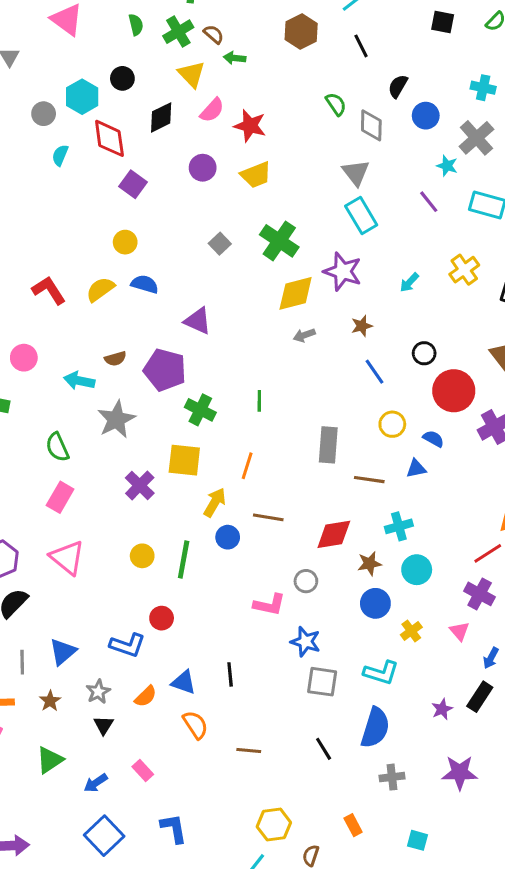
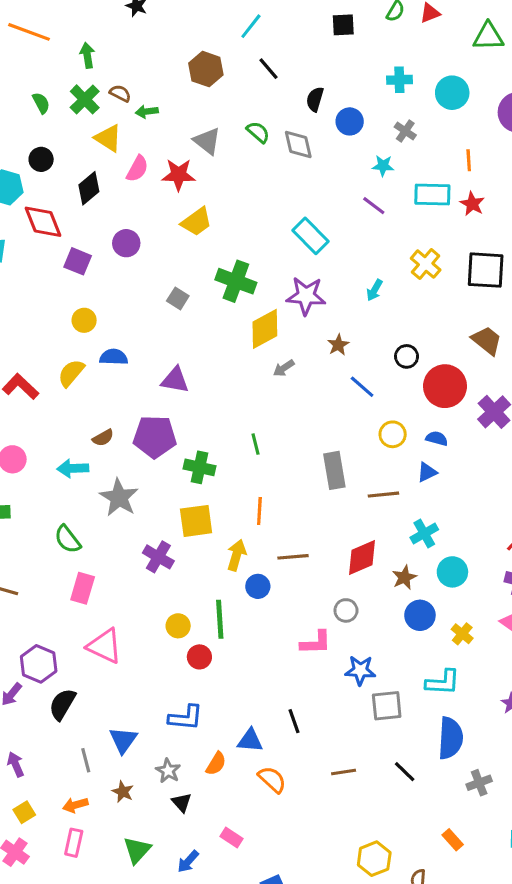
gray cross: (476, 138) -> (405, 131), size x0.6
purple circle: (203, 168) -> (126, 243), moved
gray triangle: (356, 173) -> (207, 141), moved
red circle: (162, 618) -> (199, 657), moved
brown line: (249, 751) -> (344, 772), moved

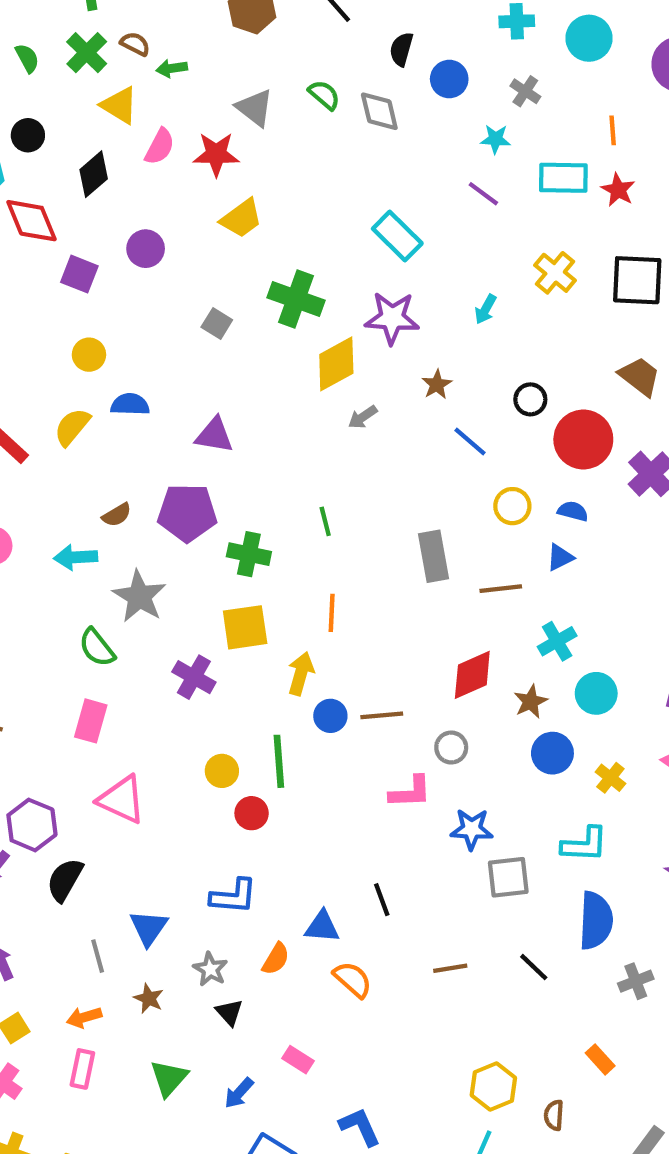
green semicircle: (68, 539) -> (97, 648), moved
brown line: (293, 557) -> (382, 715), moved

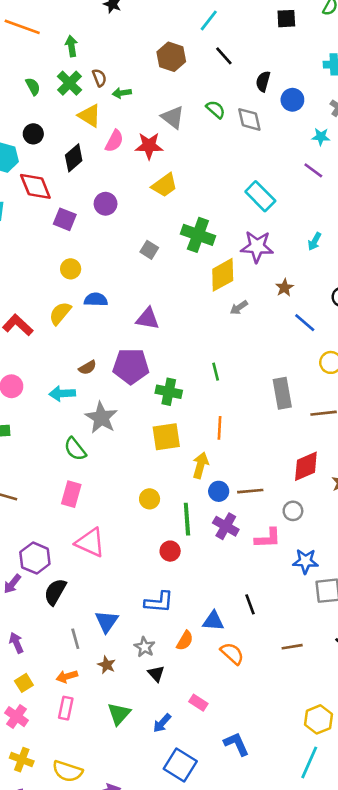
brown semicircle: (135, 44) -> (99, 78), turned 42
purple cross: (194, 677) -> (226, 526), moved
yellow circle: (222, 771) -> (150, 499), moved

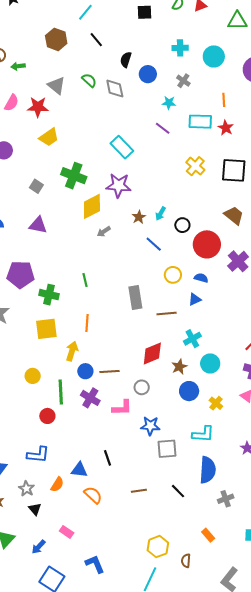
cyan arrow: (315, 241) -> (161, 214), moved
purple triangle: (148, 319) -> (38, 225), moved

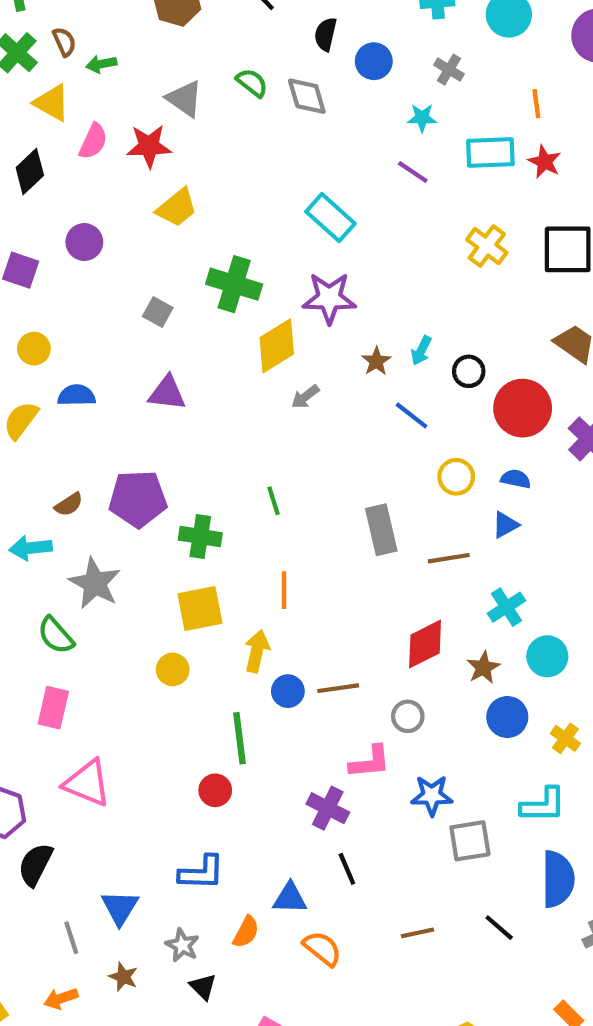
yellow circle: (33, 376) -> (173, 669), moved
purple cross: (90, 398) -> (328, 808), moved

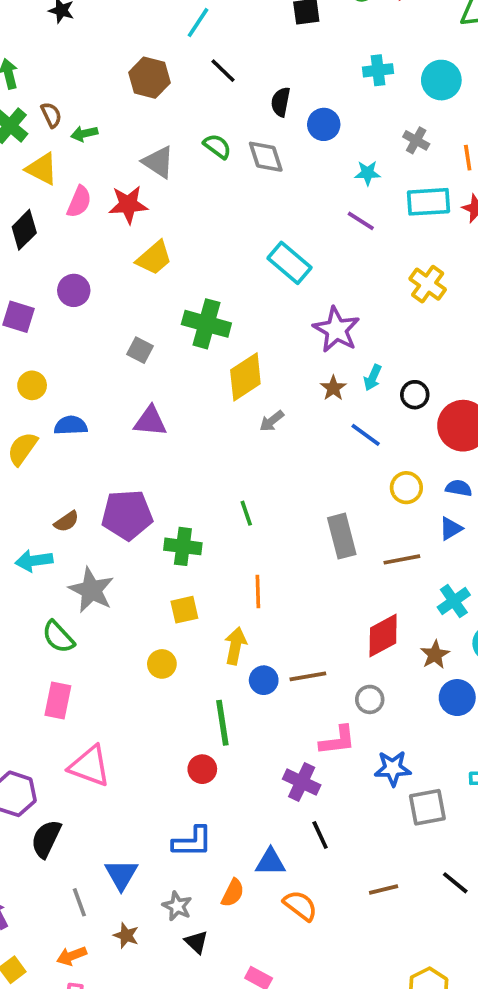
gray cross: (449, 70) -> (416, 140), moved
purple star: (329, 298) -> (336, 330), moved, turned 30
yellow square: (200, 608) -> (184, 610), size x0.7

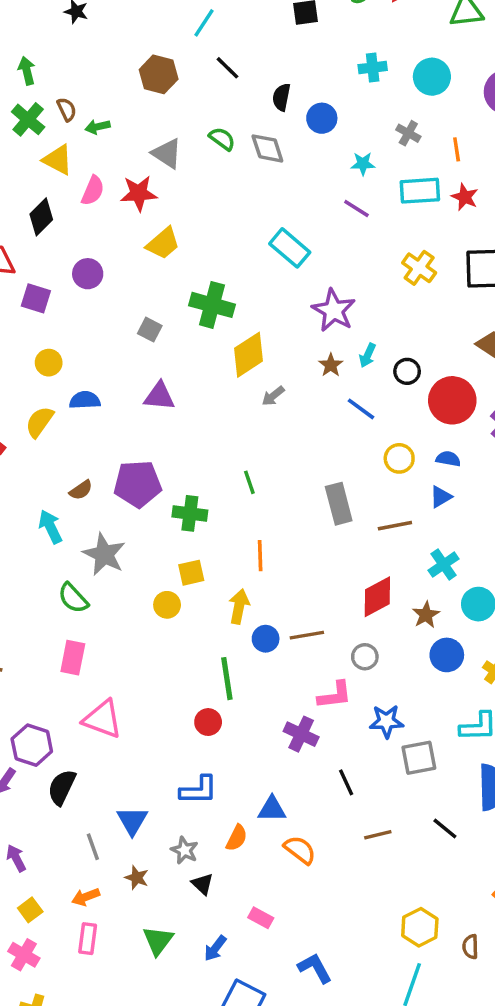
cyan arrow: (34, 561) -> (50, 527), turned 72
yellow circle: (162, 664) -> (167, 605), moved
black line: (320, 835) -> (346, 782), moved

